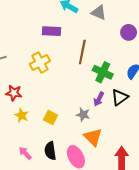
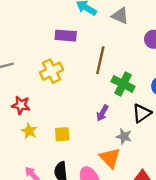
purple arrow: (99, 99) -> (102, 113), moved
gray star: (83, 115) -> (124, 137), moved
yellow square: (51, 117) -> (62, 134), turned -32

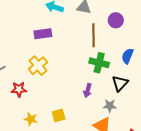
brown line: (100, 60) -> (94, 35), moved
red star: (21, 105) -> (19, 89), moved

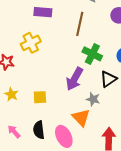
brown line: (94, 35) -> (80, 24), moved
purple arrow: (88, 90) -> (75, 79), size x1.6

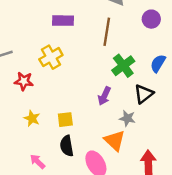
green cross: (92, 54) -> (123, 66), turned 30
purple arrow: (75, 79) -> (104, 96), size x0.7
black semicircle: (39, 130) -> (67, 146), moved

